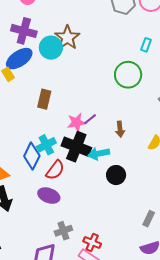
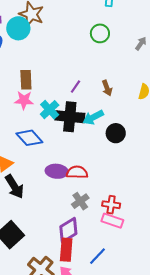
green circle: (128, 75) -> (100, 33), size x0.7
pink star: (76, 122) -> (24, 100), moved, turned 30
cyan cross: (46, 145) -> (50, 110), moved
blue diamond: (32, 156) -> (29, 138), turned -52
red semicircle: (55, 170) -> (77, 172), moved, turned -110

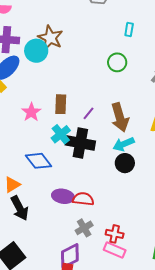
brown rectangle: (26, 80) -> (61, 104), moved
brown arrow: (107, 88) -> (120, 117), size x1.8
pink star: (24, 100) -> (31, 112), moved, turned 30
cyan arrow: (93, 117) -> (124, 144), moved

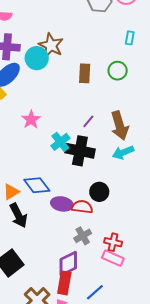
brown rectangle: (61, 104) -> (85, 73), moved
blue diamond: (39, 161) -> (37, 185), moved
black circle: (125, 163) -> (99, 192), moved

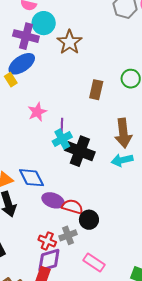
cyan circle: (37, 58) -> (44, 23), moved
brown rectangle: (85, 73) -> (96, 90), moved
purple line: (88, 121) -> (62, 125), moved, turned -48
black circle: (99, 192) -> (89, 220), moved
red cross: (113, 242) -> (47, 241), moved

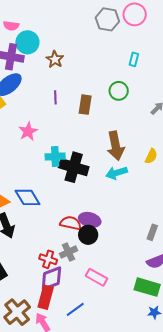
brown star: (70, 42) -> (55, 59), size x0.7
purple line: (62, 125) -> (55, 97), moved
cyan cross: (62, 139) -> (55, 156), turned 30
purple ellipse: (53, 200) -> (90, 220), moved

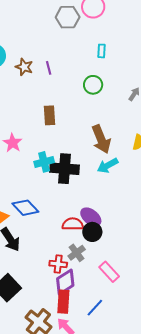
purple line: (55, 97) -> (49, 68), moved
brown rectangle: (85, 105) -> (49, 115), moved
purple ellipse: (90, 220) -> (91, 217), turned 35
pink rectangle: (97, 277) -> (109, 272), turned 30

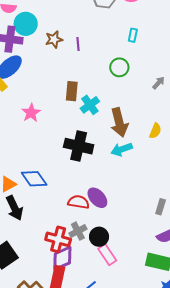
brown star: (24, 67) -> (54, 39), turned 30
cyan cross: (44, 162) -> (90, 105), moved, turned -30
black circle: (92, 232) -> (99, 237), moved
red cross: (58, 264) -> (58, 239), size x1.4

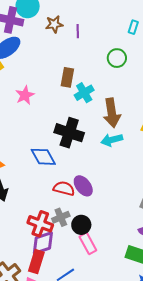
blue diamond: (34, 179) -> (43, 157), moved

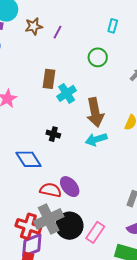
purple line: (78, 31) -> (57, 32), turned 32
black cross: (69, 133) -> (53, 134), size x0.5
gray cross: (61, 217) -> (49, 219), size x1.6
black circle: (81, 225) -> (69, 226), size x1.4
pink rectangle: (88, 243) -> (95, 232), moved, turned 65

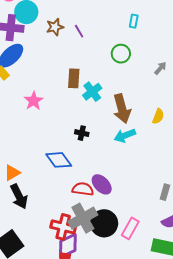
purple line: (57, 32) -> (79, 31), turned -56

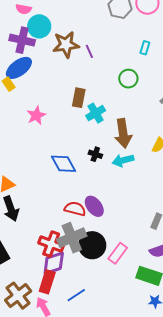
brown star: (55, 27) -> (66, 45), size x1.5
black cross: (82, 133) -> (95, 154), moved
blue diamond: (59, 160) -> (64, 164), moved

